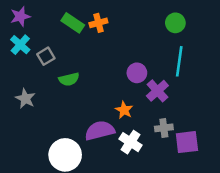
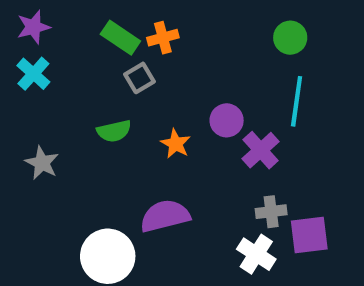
gray square: (46, 56) -> (140, 78), moved
orange star: (124, 110) -> (176, 144), moved
white cross: (130, 142) -> (256, 254), moved

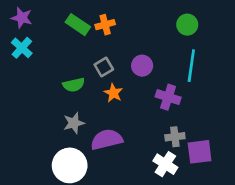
purple star: (33, 27) -> (22, 18), turned 30
gray square: (140, 78) -> (104, 67), moved
purple circle: (227, 120) -> (142, 66), moved
purple cross: (261, 150) -> (168, 97), turned -30
gray star: (42, 163) -> (74, 123), moved, turned 30

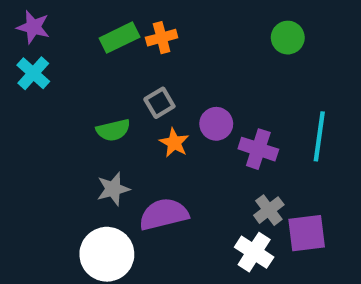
green rectangle: (78, 25) -> (119, 38), turned -60
purple circle: (142, 66) -> (216, 124), moved
cyan line: (191, 66) -> (319, 136), moved
gray cross: (175, 137) -> (269, 210), turned -30

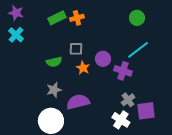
gray square: (159, 103) -> (76, 49), turned 32
cyan line: (319, 136) -> (138, 50), moved, turned 45

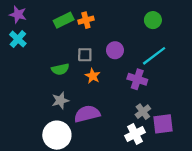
purple circle: (103, 59) -> (115, 50), moved
white cross: (121, 120) -> (135, 134), turned 30

